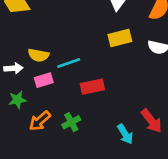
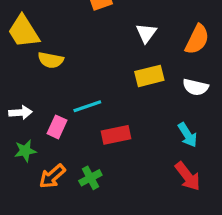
yellow semicircle: (38, 55) -> (51, 60), moved
pink rectangle: (44, 80) -> (57, 127), turned -48
cyan arrow: (125, 134) -> (188, 135), moved

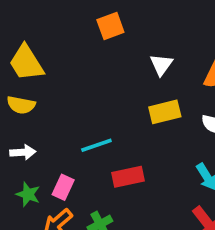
yellow semicircle: (51, 60) -> (21, 105), moved
pink rectangle: (57, 127) -> (63, 187), moved
green star: (25, 151) -> (28, 194), turned 30

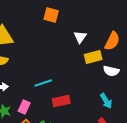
orange square: (110, 26) -> (51, 15), turned 35
yellow rectangle: (165, 112) -> (93, 57), moved

